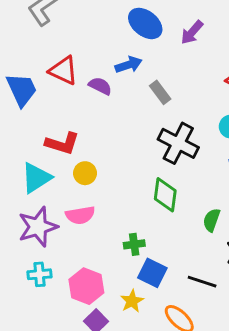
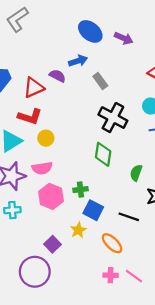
purple arrow: (192, 32) -> (124, 38), turned -108
red triangle: (63, 70) -> (34, 88), moved, turned -50
pink hexagon: (86, 286) -> (51, 196), moved

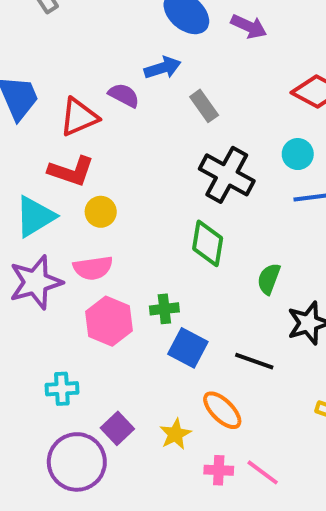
cyan cross: (12, 210) -> (62, 389), moved
yellow star: (78, 230) -> (175, 434), moved
purple square: (52, 244) -> (117, 428), moved

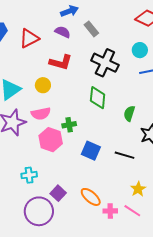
purple semicircle: (124, 95) -> (63, 32), moved
red L-shape: (71, 171) -> (61, 62), moved
green cross: (164, 309) -> (69, 125), moved
orange ellipse: (222, 410) -> (91, 197), moved
yellow star: (175, 434) -> (138, 189), moved

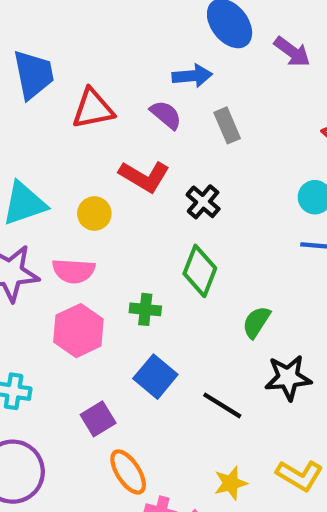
black cross: (105, 63) -> (203, 202), moved, size x0.6
green cross: (69, 125) -> (145, 309), moved
purple square: (58, 193) -> (98, 419), moved

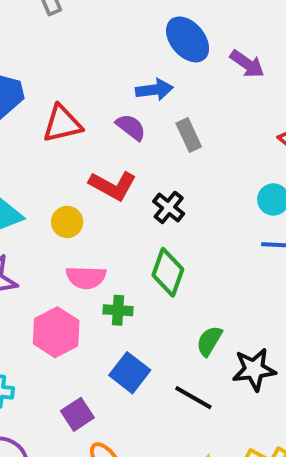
pink semicircle: (74, 271) -> (86, 277), moved
green semicircle: (256, 322) -> (209, 341), moved

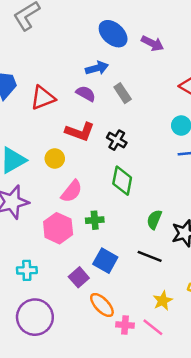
pink semicircle: (86, 277) -> (72, 191), turned -45
green cross: (118, 310) -> (95, 220), moved
blue square: (130, 373) -> (105, 261), moved

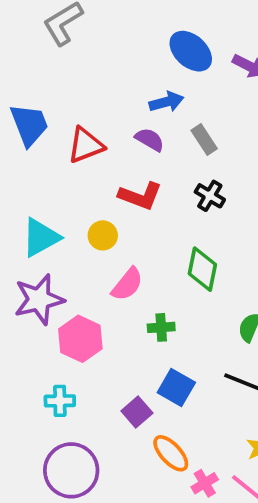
black cross: (117, 140) -> (210, 196), moved
pink hexagon: (58, 228) -> (80, 339), moved
pink cross: (125, 325) -> (205, 483), turned -36

